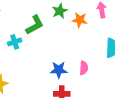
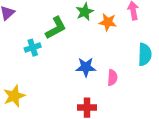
blue star: (59, 70) -> (86, 67), moved

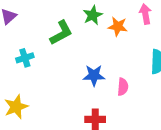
cyan cross: (33, 48) -> (25, 58), moved

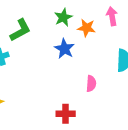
green L-shape: (61, 33) -> (20, 30), moved
blue star: (94, 75) -> (64, 49), moved, turned 30

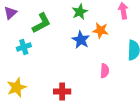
orange star: (86, 28) -> (100, 30), moved
red cross: (66, 114) -> (62, 92), moved

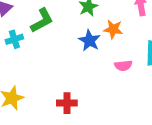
cyan cross: (24, 47) -> (14, 39), moved
pink semicircle: (105, 71) -> (123, 66), moved, turned 80

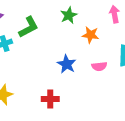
blue star: (90, 41) -> (67, 64), moved

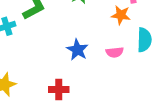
orange star: (91, 35) -> (121, 15), moved

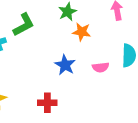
orange star: (121, 15) -> (82, 32), moved

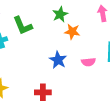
green L-shape: (24, 25) -> (23, 26), turned 95

